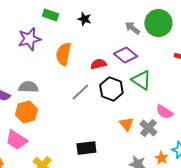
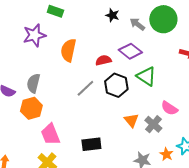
black star: (84, 19) -> (112, 15), moved
gray semicircle: (28, 87) -> (33, 83), turned -78
pink trapezoid: (16, 140) -> (50, 134), moved, turned 35

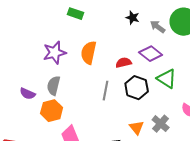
purple star: (34, 35) -> (55, 53), moved
gray line: (85, 88) -> (106, 91), turned -36
orange triangle: (131, 120) -> (137, 128), moved
gray cross: (153, 124) -> (161, 124), moved

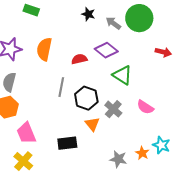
black hexagon: (137, 88) -> (86, 98), moved
gray cross: (161, 124) -> (113, 109), moved

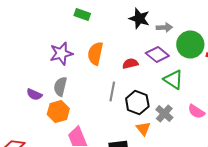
black star: (88, 14) -> (139, 18), size x1.5
green circle: (139, 18) -> (190, 44), moved
gray arrow: (113, 23) -> (164, 28), turned 140

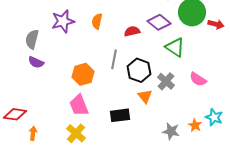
orange semicircle: (95, 54) -> (97, 21), size x0.7
gray semicircle: (60, 86) -> (32, 39), moved
orange hexagon: (58, 112) -> (83, 74), moved

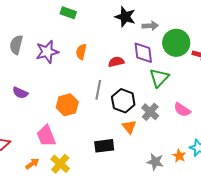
purple diamond: (159, 22) -> (143, 53), turned 45
gray semicircle: (32, 39) -> (16, 45), moved
green triangle: (175, 47) -> (159, 78), turned 40
pink trapezoid: (79, 105) -> (46, 136), moved
orange arrow: (33, 133) -> (32, 164), moved, turned 48

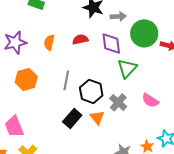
red semicircle: (116, 62) -> (80, 39), moved
orange hexagon: (67, 105) -> (26, 79), moved
black rectangle: (104, 146) -> (72, 118), moved, turned -42

